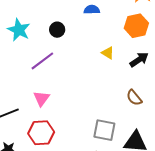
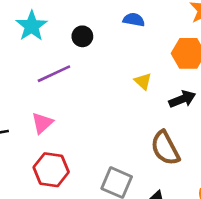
brown semicircle: (134, 98) -> (165, 148), size x1.5
red hexagon: (41, 133) -> (51, 170), moved

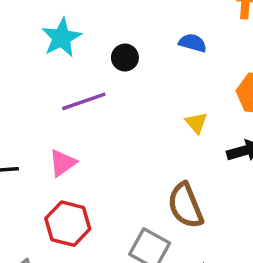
brown semicircle: (165, 148) -> (185, 205), moved

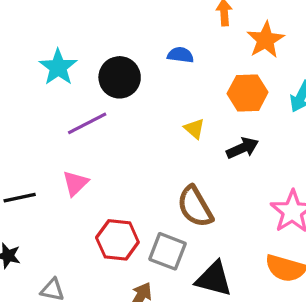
black circle: (125, 58) -> (120, 77), size x1.6
red hexagon: (68, 224) -> (117, 240), moved

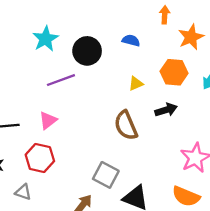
yellow triangle: (194, 129) -> (136, 84), moved, turned 49
brown semicircle: (195, 207) -> (126, 125), moved
red hexagon: (117, 240) -> (40, 158), moved

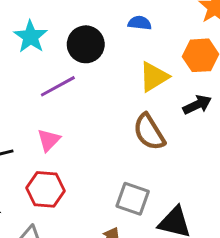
yellow triangle: (136, 84) -> (154, 77), size x1.6

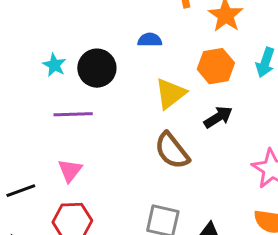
cyan star: (31, 37) -> (54, 65), moved, size x0.7
purple line: (58, 86) -> (73, 114), turned 33

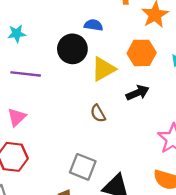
cyan star: (54, 65) -> (17, 34), turned 30
black circle: (97, 68) -> (72, 49), moved
brown semicircle: (172, 151) -> (98, 113), size x0.6

